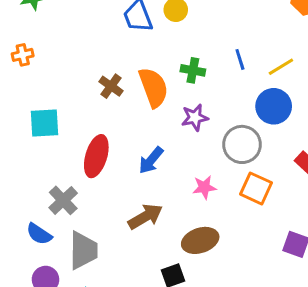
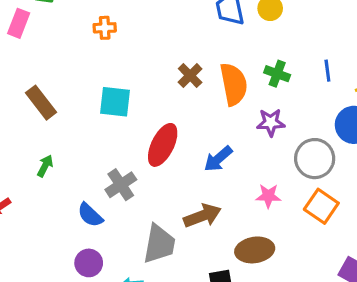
gray trapezoid: (83, 250) -> (159, 244), moved

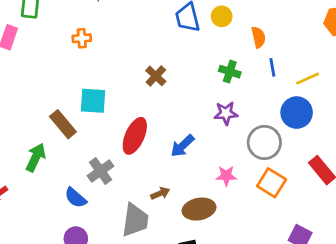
orange semicircle: (234, 84) -> (258, 37), moved, size x0.6
brown rectangle: (41, 103) -> (63, 124), moved
green arrow: (45, 166) -> (36, 157), size x1.5
brown arrow: (202, 216) -> (160, 193), moved, size x0.6
brown ellipse: (255, 250) -> (199, 209), moved

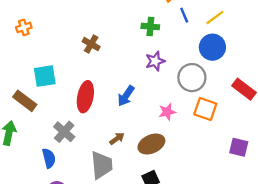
blue semicircle: (75, 198) -> (49, 158), turned -132

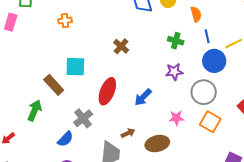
blue circle: (212, 47) -> (214, 61), moved
blue semicircle: (49, 158) -> (65, 139), turned 48

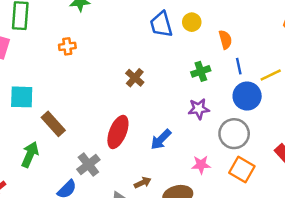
green cross: (176, 41) -> (201, 71), turned -35
cyan square: (75, 67) -> (22, 97), moved

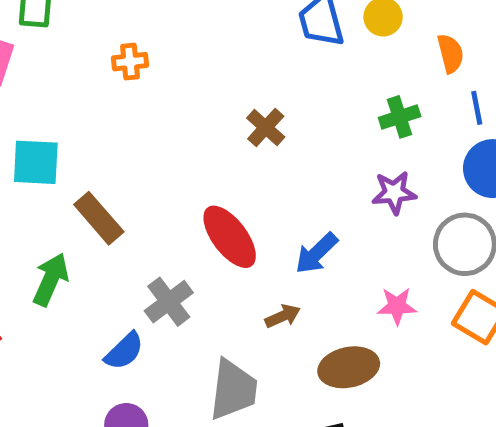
red ellipse: (118, 132) -> (230, 237), turned -60
brown arrow: (143, 183) -> (283, 316), moved

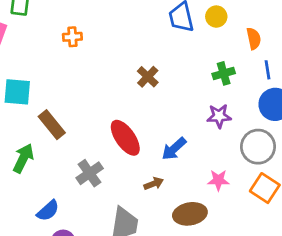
blue semicircle: (124, 351) -> (48, 211), moved

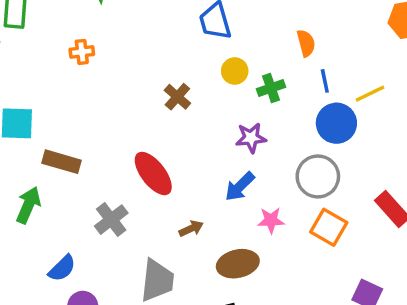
yellow circle: (216, 17) -> (235, 71), moved
purple star: (219, 116) -> (251, 138), moved
brown rectangle: (52, 125) -> (62, 162), turned -32
blue arrow: (174, 149) -> (240, 187), moved

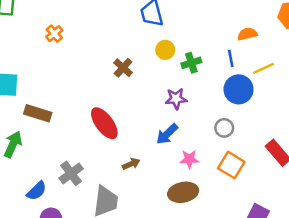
orange semicircle: (306, 43) -> (247, 34), moved, turned -90
orange cross: (82, 52) -> (54, 34), turned -35
gray circle: (318, 176) -> (224, 128), size x0.6
gray cross: (111, 220) -> (71, 173), moved
brown ellipse: (238, 264) -> (183, 192), moved

